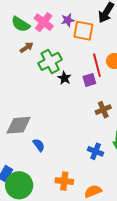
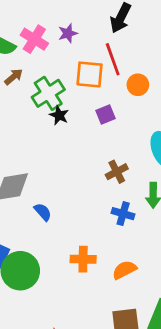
orange square: (83, 31) -> (90, 74), moved
red line: (97, 65) -> (113, 59), moved
black star: (64, 78) -> (59, 115), moved
brown cross: (103, 110) -> (117, 172), moved

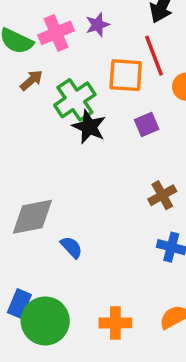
pink cross: (34, 39) -> (56, 33), turned 36
black star: (59, 115) -> (89, 127), size x1.4
orange cross: (83, 259) -> (115, 323), moved

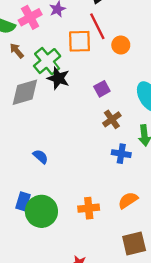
brown arrow: (31, 80) -> (17, 51), turned -84
purple square: (147, 124) -> (102, 89), moved
gray diamond: (32, 217) -> (25, 92), moved
blue semicircle: (71, 247) -> (41, 157), moved

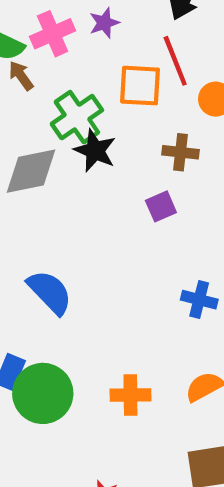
brown arrow: (17, 51) -> (21, 76), moved
purple square: (102, 89) -> (161, 206), moved
brown cross: (112, 119) -> (181, 152), moved, turned 36
blue semicircle: (41, 157) -> (50, 292), size x1.6

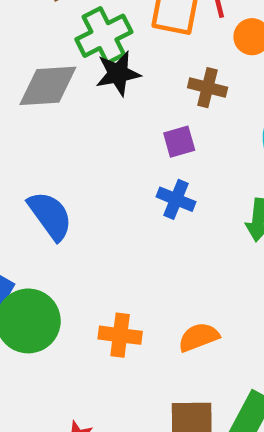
black star: (95, 151) -> (118, 73), turned 30
blue cross: (199, 300) -> (176, 199), moved

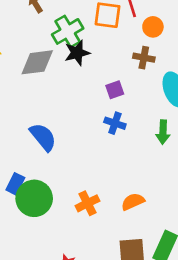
brown cross: (208, 88) -> (144, 58), moved
orange cross: (120, 335) -> (87, 203), turned -30

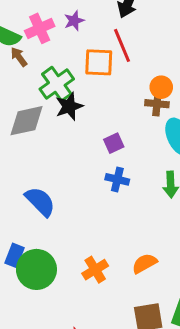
orange circle: (153, 27) -> (161, 87), moved
brown cross: (144, 58) -> (157, 104), moved

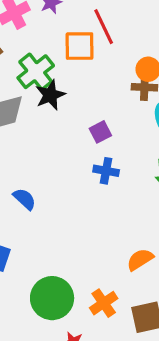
blue semicircle: (40, 202) -> (24, 199), size x0.7
green circle: (36, 269) -> (52, 298), moved
orange cross: (95, 270) -> (104, 303), moved

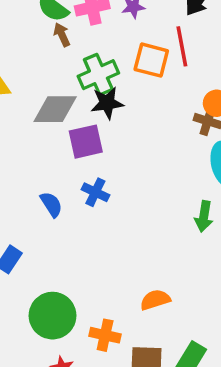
purple square: (100, 132) -> (86, 142), moved, size x1.5
blue cross: (106, 171) -> (95, 192), moved
orange cross: (104, 303) -> (105, 335), turned 32

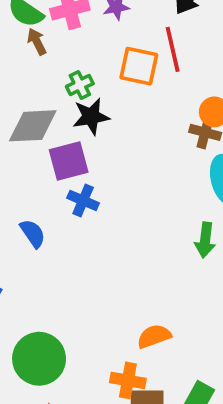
green cross: (98, 75) -> (80, 85), size x0.6
blue cross: (95, 192) -> (83, 201), moved
orange cross: (105, 335) -> (128, 380), moved

